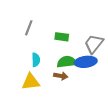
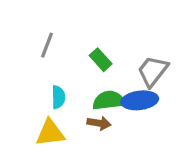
green rectangle: (62, 37) -> (101, 60), turned 40

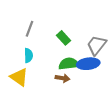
cyan semicircle: (58, 97) -> (28, 55), moved
yellow triangle: (50, 133) -> (19, 77), moved, turned 42

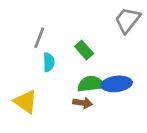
gray trapezoid: (96, 45) -> (127, 20), moved
cyan semicircle: (28, 55) -> (49, 62), moved

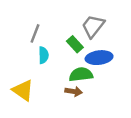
gray trapezoid: (127, 20) -> (93, 26), moved
blue ellipse: (117, 84) -> (99, 58), moved

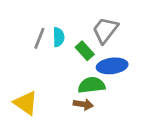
cyan semicircle: (43, 55) -> (59, 37), moved

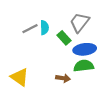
gray line: (39, 38) -> (30, 29), turned 42
green semicircle: (92, 85) -> (84, 66), moved

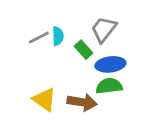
yellow triangle: (20, 77) -> (44, 99), moved
brown arrow: (63, 78) -> (82, 102), size x1.5

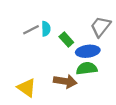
gray trapezoid: (104, 29) -> (101, 27), moved
yellow triangle: (44, 99) -> (27, 88), moved

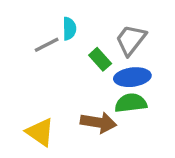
gray trapezoid: (101, 27) -> (131, 40), moved
cyan semicircle: (46, 29) -> (69, 29), moved

